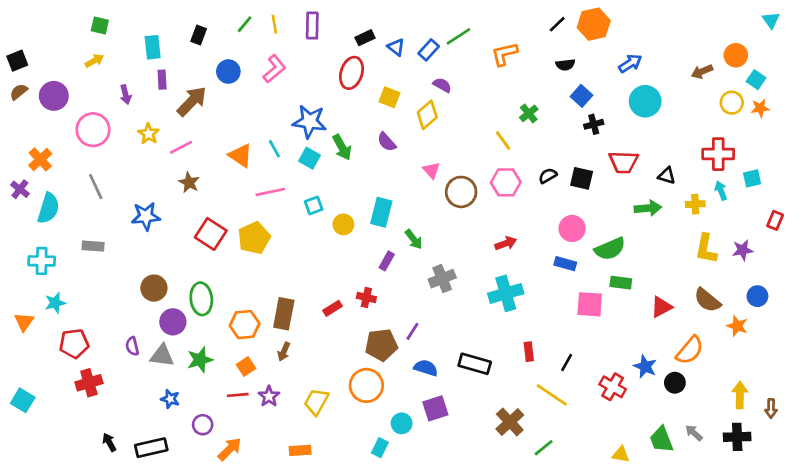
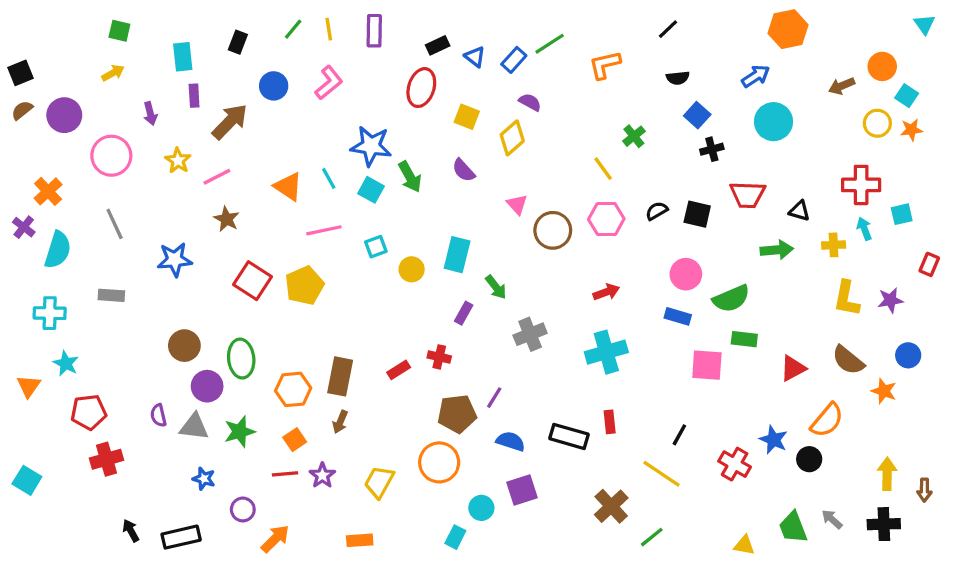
orange hexagon: (594, 24) -> (788, 29), moved
cyan star: (55, 303) -> (66, 363), turned -30
red rectangle: (529, 352) -> (610, 422), moved

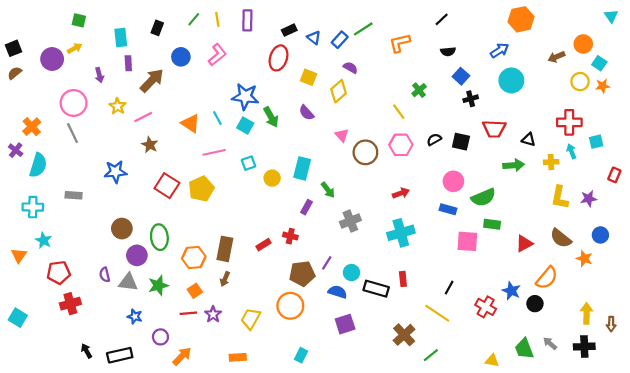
purple circle: (64, 115) -> (52, 59), moved
gray line: (115, 224) -> (73, 133), moved
cyan circle: (481, 508) -> (351, 273), moved

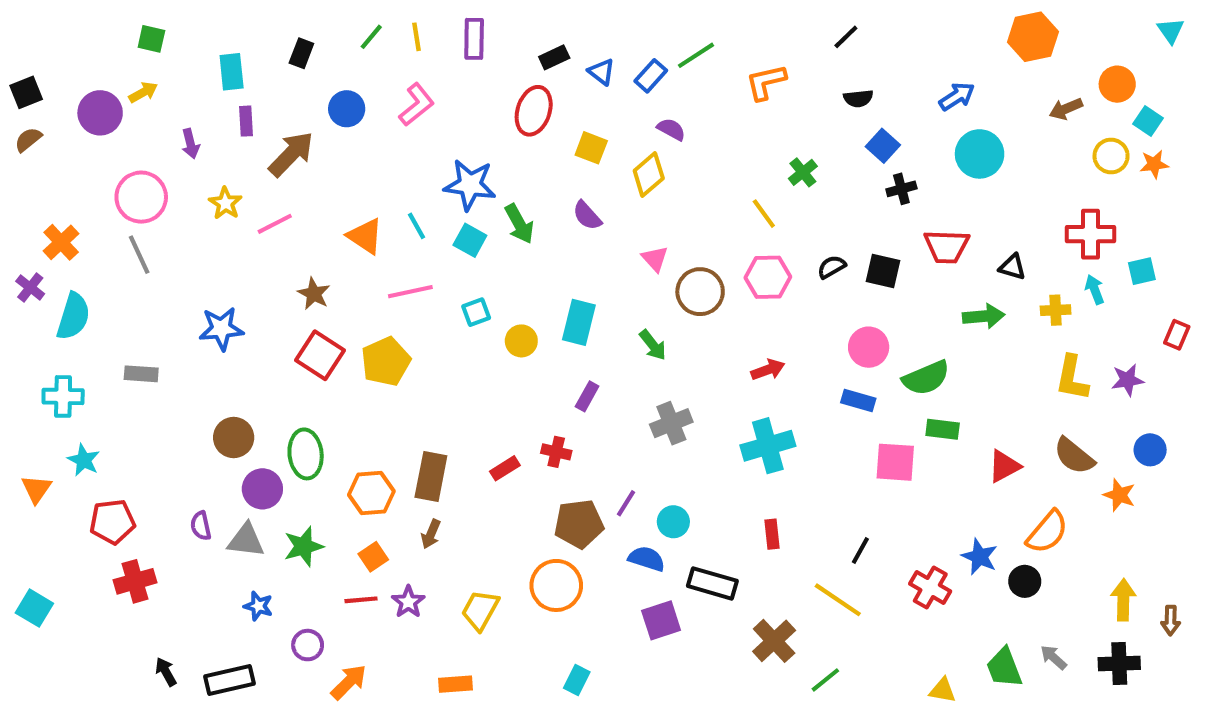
orange hexagon: (521, 19) -> (1033, 37), moved
brown star: (150, 145) -> (314, 294), moved
green arrow: (328, 190) -> (653, 345), moved
black rectangle: (376, 289) -> (712, 583), moved

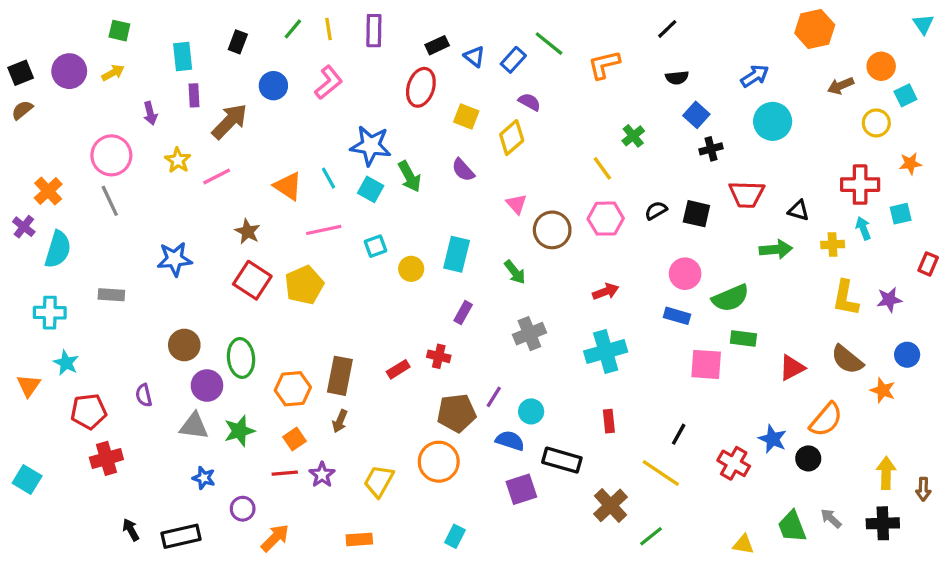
green line: (696, 55) -> (549, 44), turned 72
purple circle: (100, 113) -> (69, 71), moved
cyan square: (1148, 121) -> (905, 95), turned 30
orange star: (1154, 164) -> (910, 163), moved
purple semicircle: (201, 526) -> (144, 395), moved

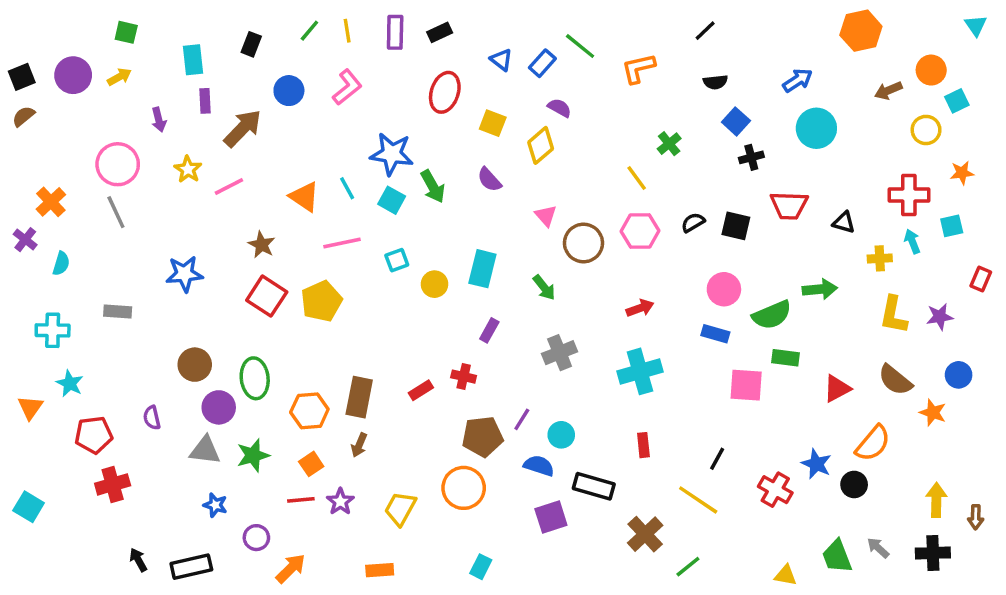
black rectangle: (437, 45) -> (440, 32), moved
cyan semicircle: (58, 249) -> (61, 264), size x0.6
green arrow: (776, 249) -> (820, 289), moved

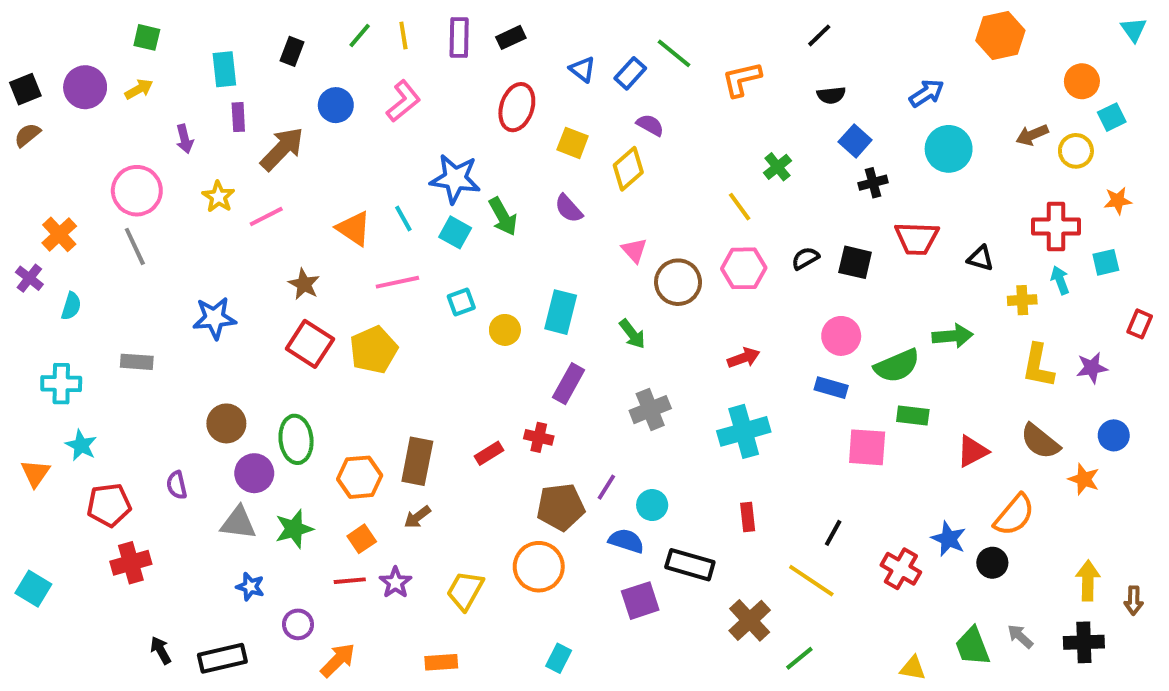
brown arrow: (888, 91) -> (1032, 135), moved
purple rectangle: (489, 330) -> (569, 384), size x1.4
brown arrow: (359, 445) -> (417, 517), turned 30

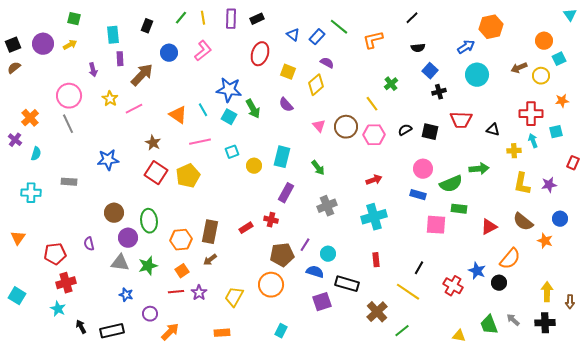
orange hexagon: (1000, 35) -> (491, 27), moved
brown circle: (678, 282) -> (346, 127), moved
cyan star: (81, 445) -> (58, 309), moved

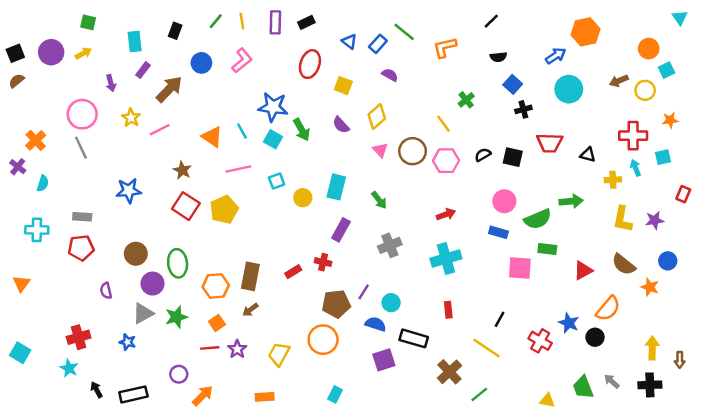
purple rectangle: (120, 59) -> (143, 70), turned 40
yellow diamond: (316, 85) -> (377, 117), moved
red pentagon: (55, 254) -> (81, 248), moved
gray triangle: (120, 263) -> (143, 313), turned -36
blue star: (126, 295) -> (127, 342), moved

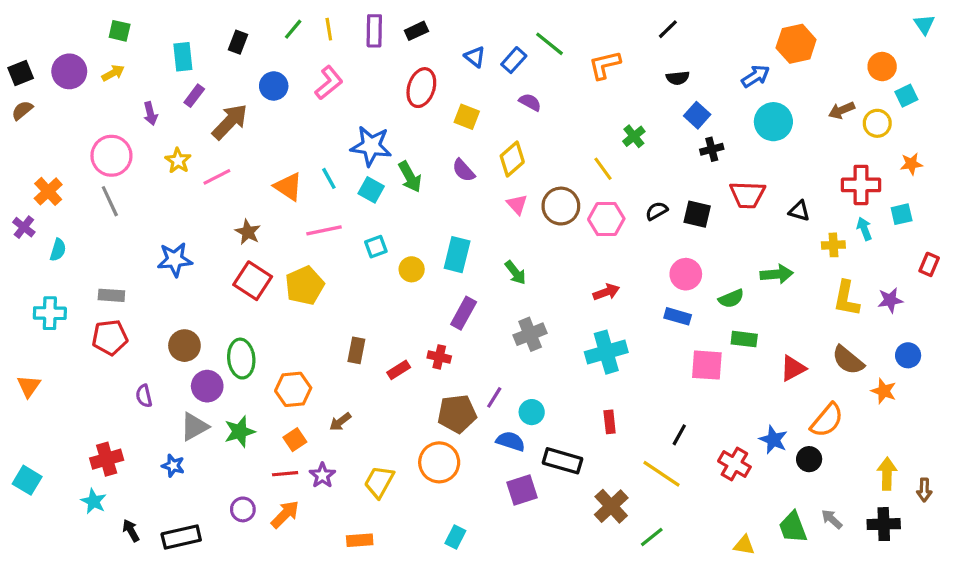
green semicircle: (538, 219) -> (731, 299), size x0.7
brown rectangle: (250, 276) -> (356, 350), moved, size x0.7
orange arrow: (203, 396) -> (285, 514), moved

